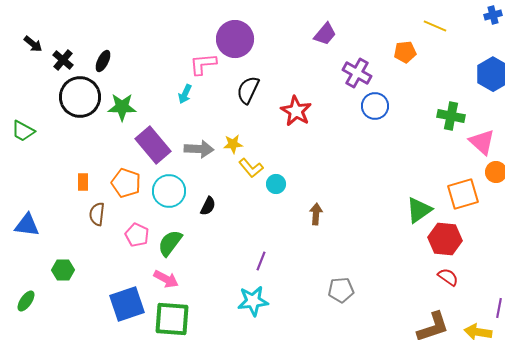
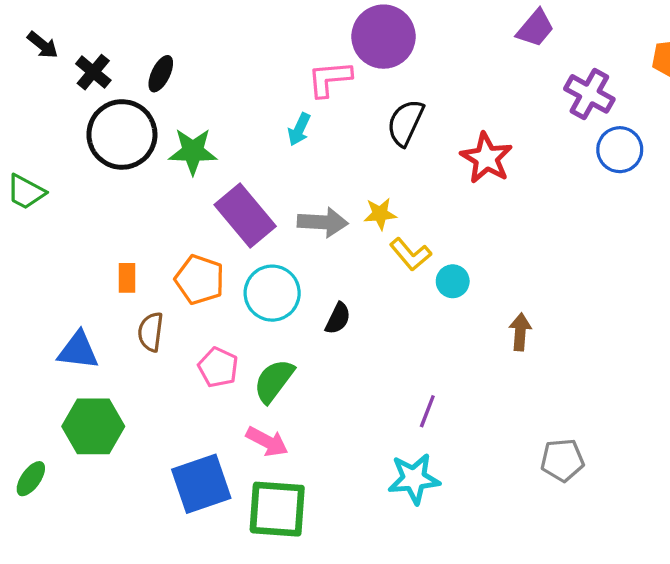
blue triangle: (27, 225) -> (78, 350), moved
green hexagon: (63, 270) -> (93, 426), size x1.6

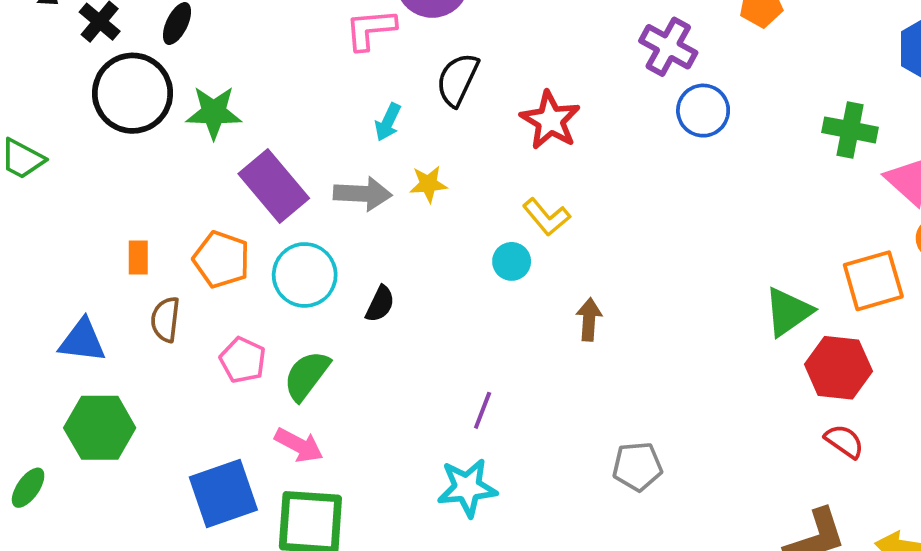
cyan arrow: (299, 129) -> (388, 122), moved
yellow L-shape: (410, 254) -> (546, 217), moved

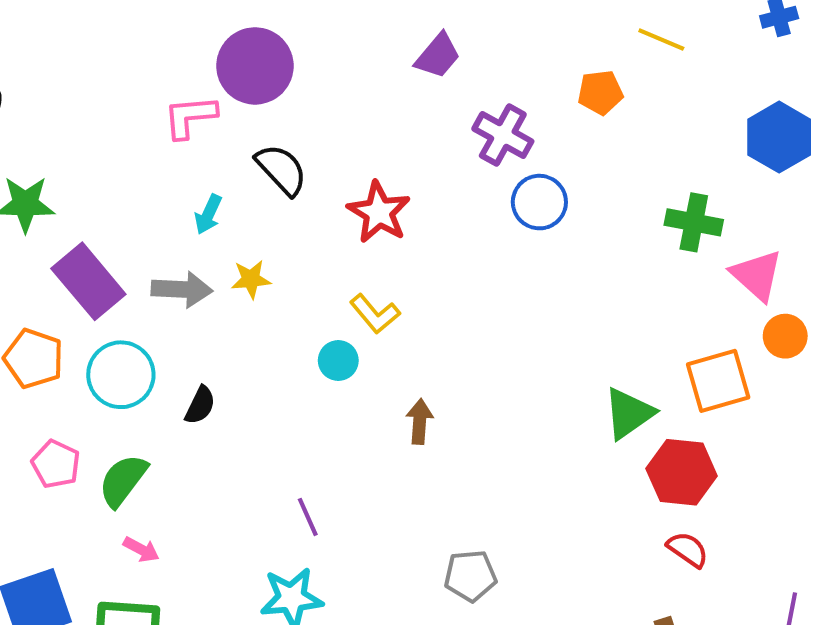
black semicircle: (457, 80) -> (281, 170), turned 112
purple line: (483, 410) -> (308, 517), turned -45
pink arrow: (299, 445) -> (141, 549), moved, size x0.7

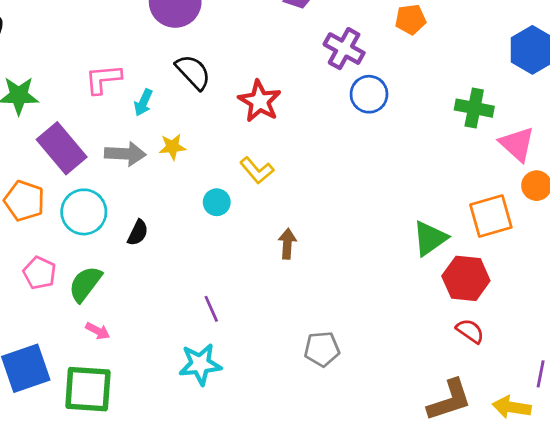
pink L-shape: (190, 117) -> (103, 79), moved
cyan circle: (338, 361) -> (217, 202), moved

